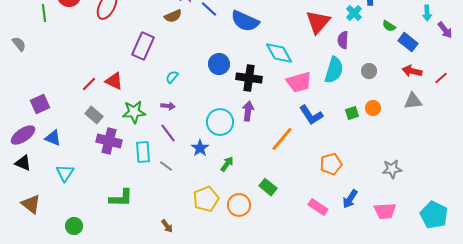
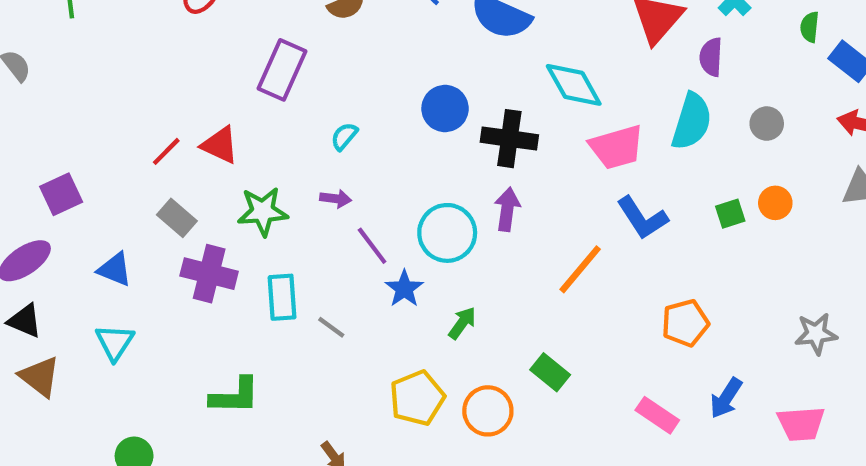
green semicircle: (389, 26) -> (810, 27), turned 64
purple line: (168, 133) -> (372, 246), moved
blue triangle: (53, 138) -> (115, 269), moved
brown triangle: (31, 204) -> (40, 377), moved

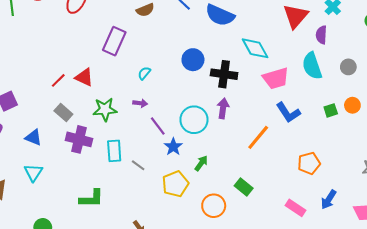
cyan semicircle: (692, 121) -> (312, 66), turned 144
yellow pentagon: (417, 398) -> (175, 184), moved

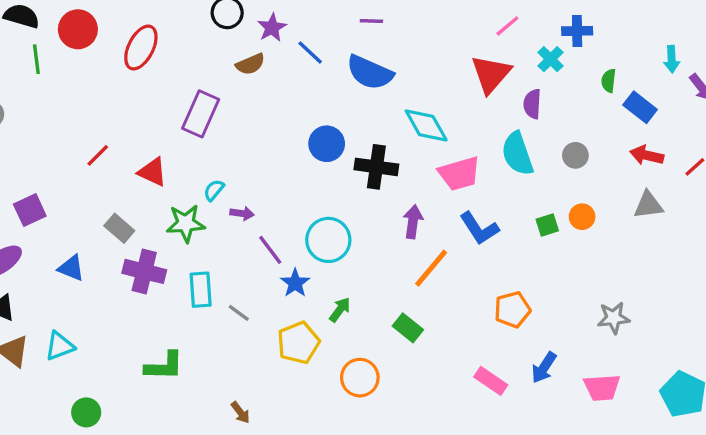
cyan semicircle: (144, 73) -> (214, 190), moved
red line: (58, 80) -> (98, 155), moved
purple arrow: (223, 108) -> (413, 222), moved
cyan triangle: (33, 173) -> (60, 346), moved, turned 36
green rectangle: (244, 187) -> (408, 328), moved

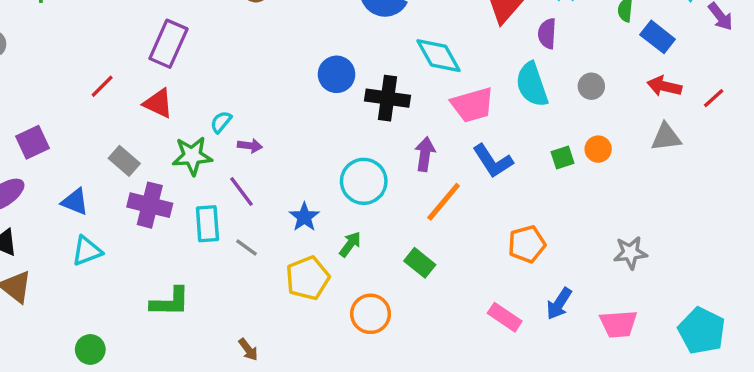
purple rectangle: (201, 114) -> (168, 44), moved
cyan circle: (328, 240) -> (364, 181), moved
purple line: (270, 250) -> (241, 192), moved
cyan triangle: (60, 346) -> (87, 251), moved

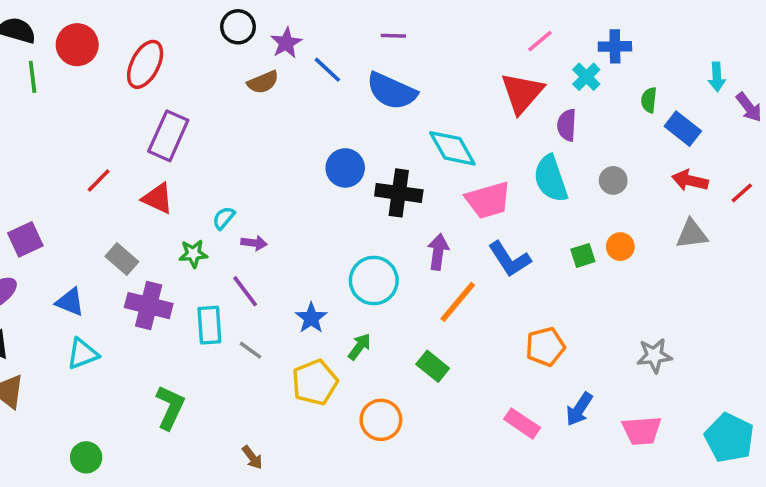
green star: (192, 156) -> (193, 254), size x0.7
green L-shape: (170, 302) -> (170, 407), turned -66

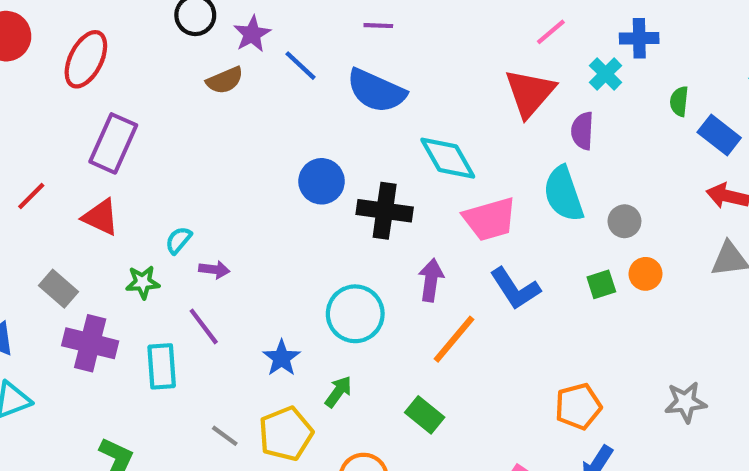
gray circle: (613, 180) -> (624, 221), moved
orange pentagon: (545, 347) -> (578, 406), moved
gray line: (250, 350) -> (225, 436), moved

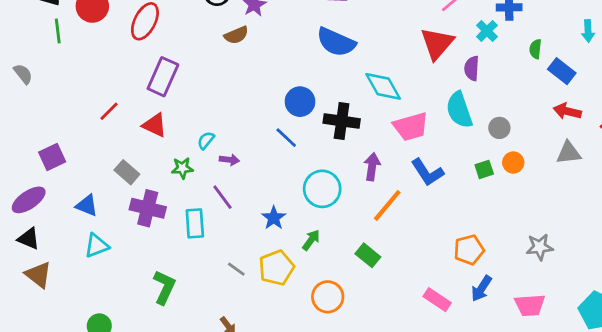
blue line: (300, 66) -> (286, 138), moved

